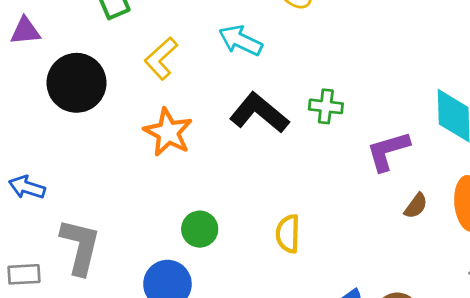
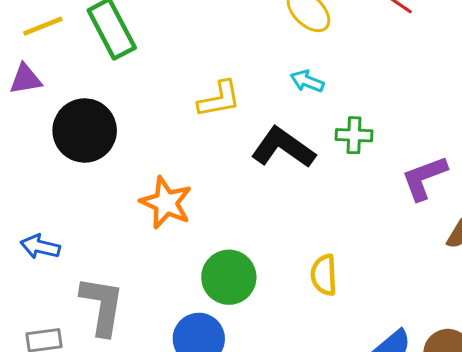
cyan arrow: (240, 41) -> (307, 81), moved, size x0.7
yellow L-shape: (161, 58) -> (219, 99), moved, turned -144
orange star: (168, 132) -> (166, 203), moved
green circle: (200, 229) -> (229, 277), size x1.4

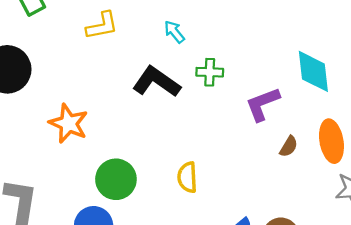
cyan arrow: (307, 81) -> (174, 32), turned 30
yellow L-shape: (219, 99) -> (102, 26), moved

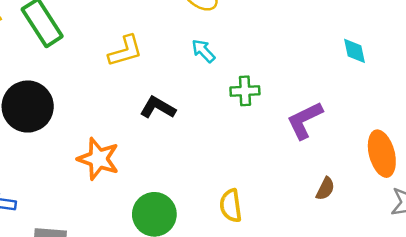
cyan diamond: (313, 71) -> (355, 51), moved, size x0.6
black L-shape: (156, 82) -> (158, 108), moved, size x0.7
brown semicircle: (289, 146) -> (325, 189), moved

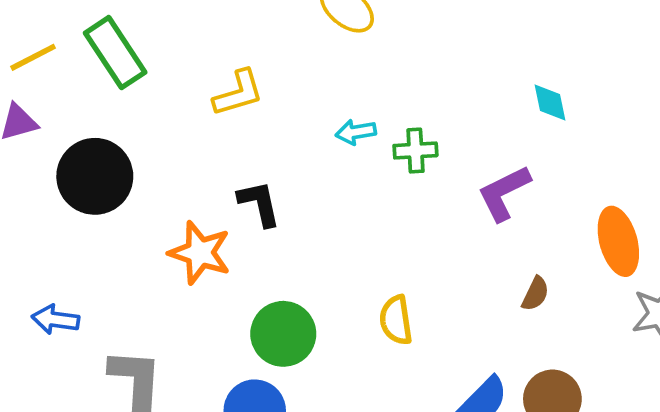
cyan arrow: (203, 51) -> (356, 132), moved, turned -55
cyan diamond: (355, 51) -> (550, 103), moved
black L-shape: (158, 108) -> (259, 203), moved, turned 48

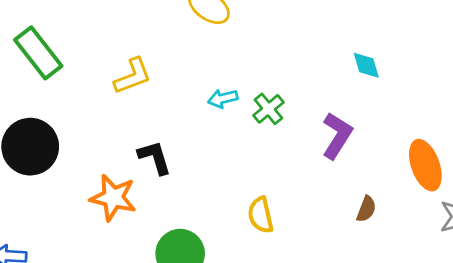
green cross: (415, 151) -> (268, 109), turned -32
purple L-shape: (504, 193) -> (337, 136), turned 153
yellow semicircle: (396, 320) -> (261, 215), moved

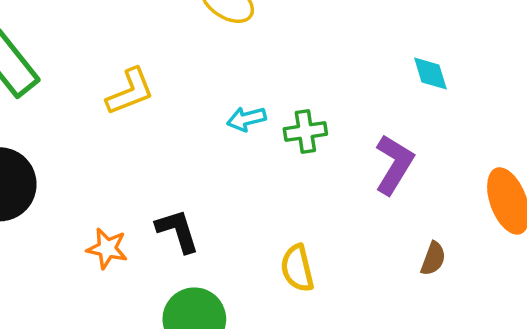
green cross: (268, 109) -> (305, 131), turned 32
black L-shape: (155, 157) -> (178, 231), moved
orange star: (113, 198) -> (107, 248), size x0.7

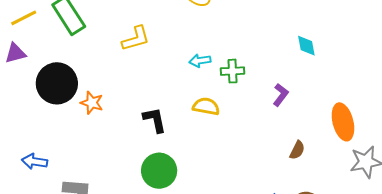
purple L-shape: (394, 165) -> (281, 95), size x0.7
orange star: (107, 248) -> (92, 103), moved
yellow semicircle: (297, 268) -> (206, 106), moved, turned 108

